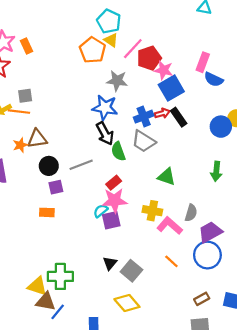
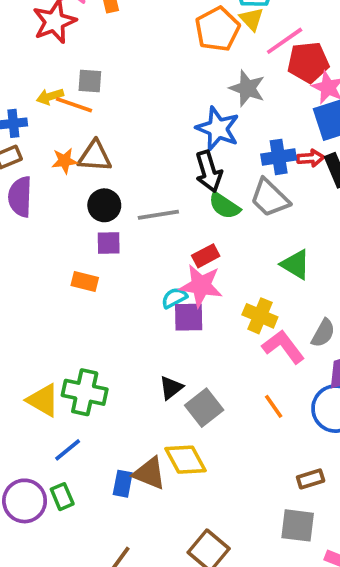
green semicircle: (118, 151) -> (224, 206), turned -48
brown triangle: (46, 302) -> (149, 473), moved

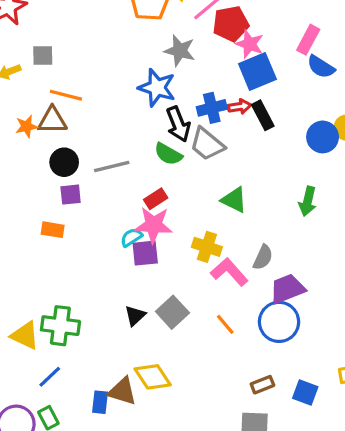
orange line: (74, 105) -> (66, 95), moved
black arrow: (209, 171) -> (178, 124), moved
gray square: (204, 408) -> (172, 312), moved

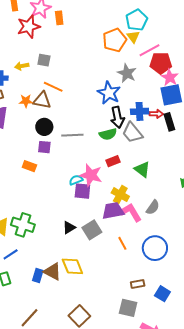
green semicircle: (168, 154) -> (108, 134), turned -54
red rectangle: (156, 199) -> (113, 161), moved
purple trapezoid: (287, 289) -> (113, 211), moved

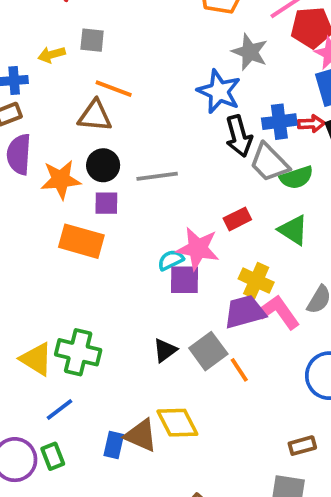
orange star: (26, 101) -> (61, 180), moved, size x1.5
green semicircle: (108, 134) -> (297, 177), moved
orange rectangle: (29, 166) -> (81, 241), size x1.6
orange line: (122, 243) -> (239, 370), moved

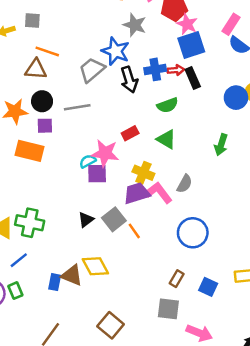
gray trapezoid: (269, 163) -> (92, 70), moved, turned 96
brown rectangle: (302, 446) -> (177, 279), turned -42

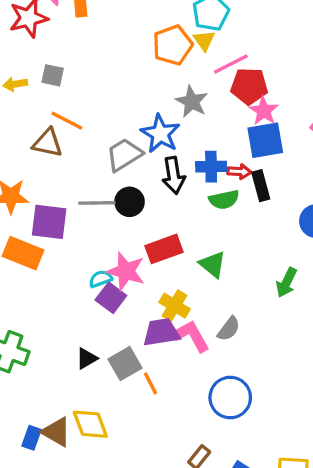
black circle: (42, 101) -> (130, 202), moved
green semicircle: (167, 105) -> (224, 200), moved
purple square: (45, 126) -> (49, 222), size x1.6
red rectangle: (130, 133) -> (164, 249), size x1.5
purple square: (97, 174) -> (111, 298), turned 30

